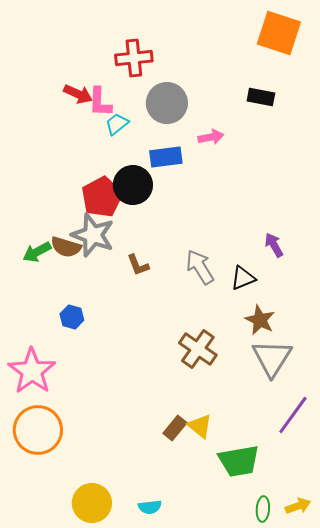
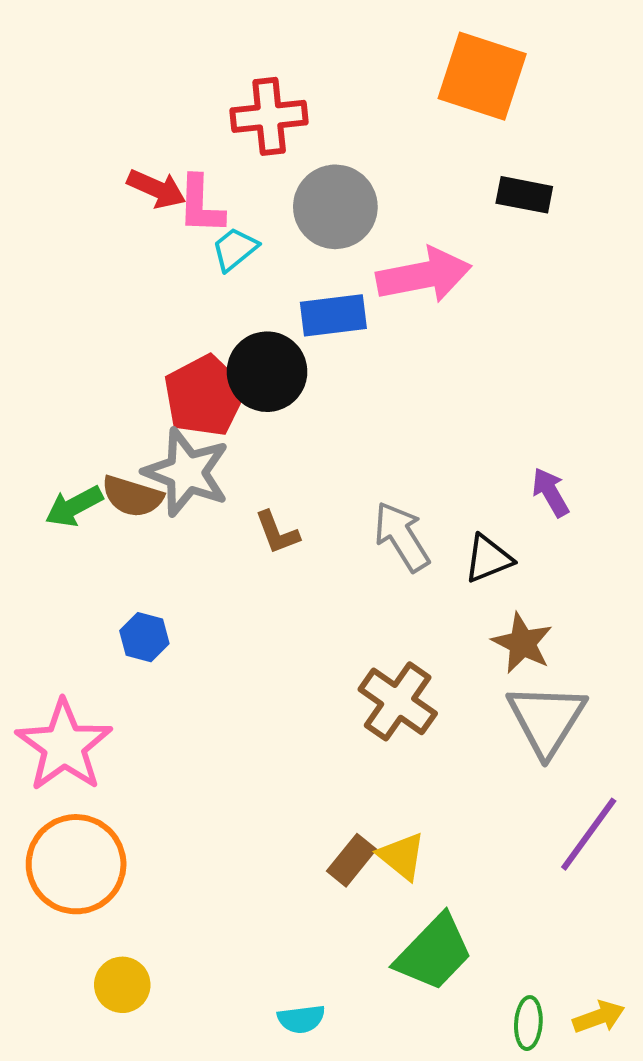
orange square: (279, 33) -> (482, 76), moved
pink arrow: (211, 137) -> (424, 275), size x1.8
green trapezoid: (239, 461) -> (434, 953), moved, turned -36
yellow circle: (92, 503) -> (122, 985), moved, size x0.7

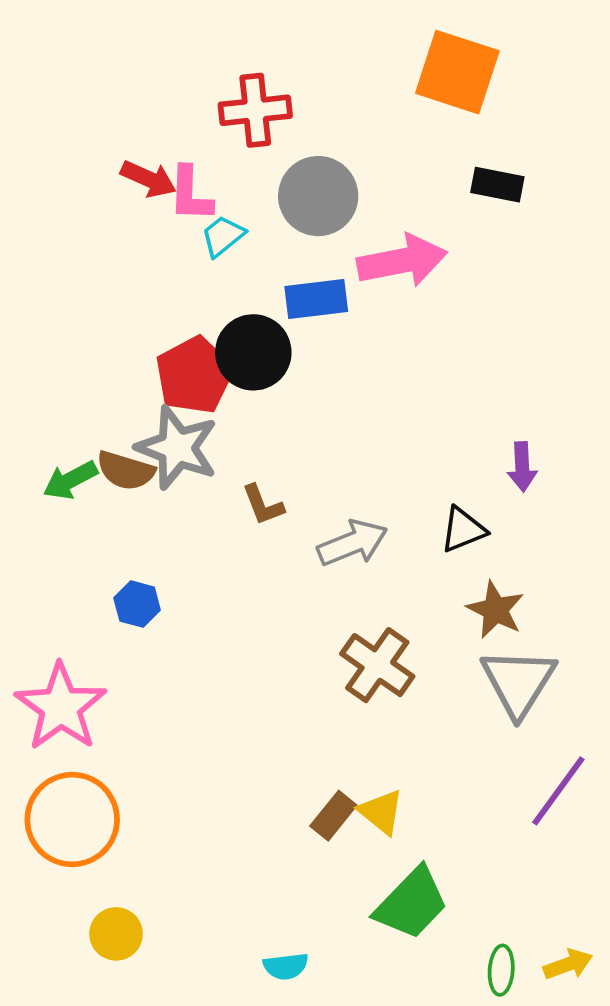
purple arrow: (550, 492) -> (522, 467), turned -153
gray arrow: (402, 537) -> (352, 543), moved, turned 100

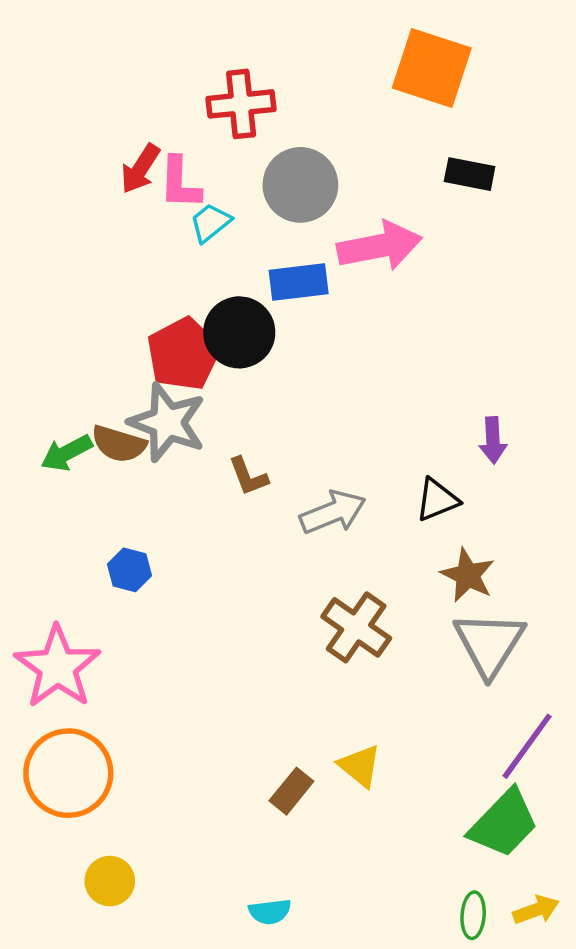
red arrow: (148, 179) -> (140, 169), turned 99
brown rectangle: (333, 816) -> (291, 791), moved
green trapezoid: (412, 903) -> (504, 823), moved

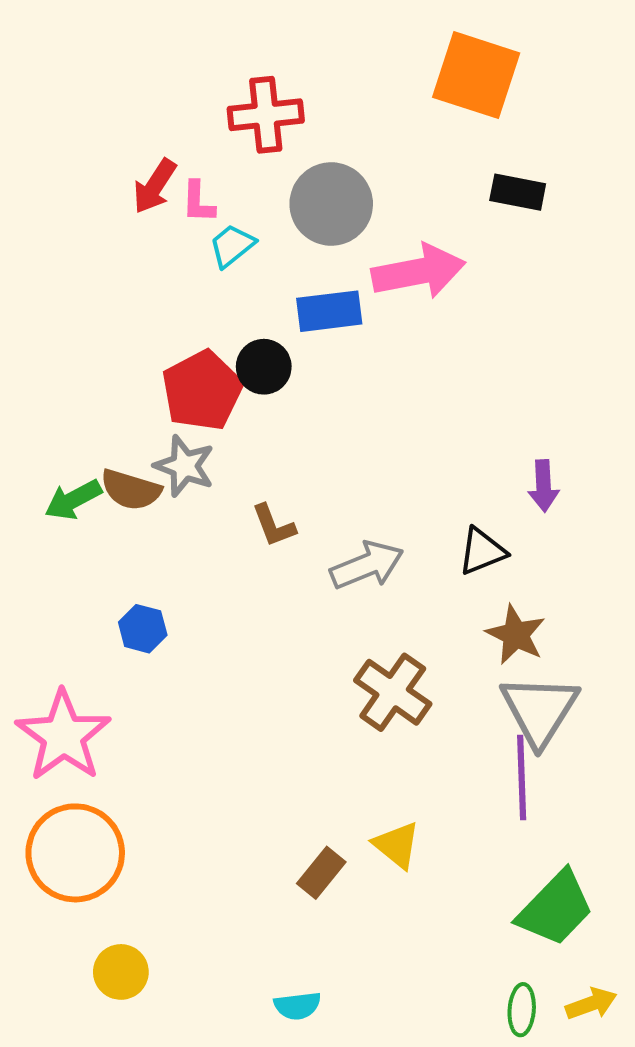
pink L-shape: (180, 183) -> (198, 202), size x0.7
black circle: (239, 332) -> (264, 367), size x0.7
gray star: (167, 422) -> (184, 466), size x0.7
purple line: (527, 746) -> (522, 778), moved, turned -38

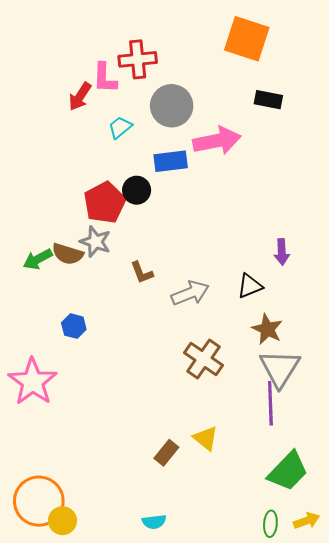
pink L-shape: (198, 202) -> (105, 78), moved, size x1.4
orange circle: (75, 853) -> (39, 501), moved
yellow circle: (121, 972) -> (62, 521), moved

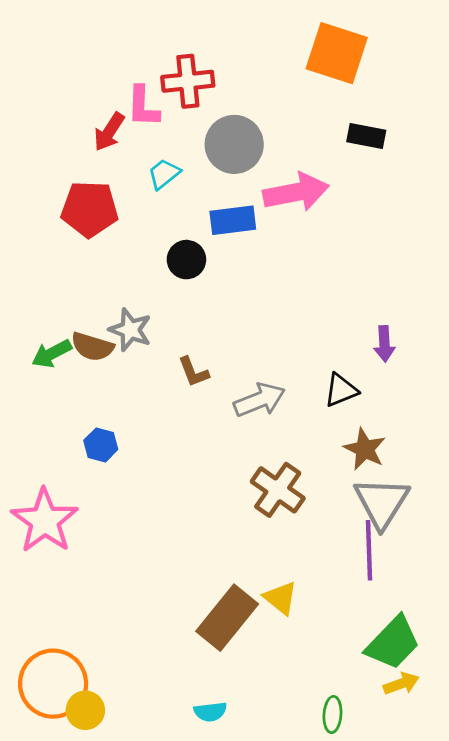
red pentagon: (105, 203) -> (90, 209), moved, turned 30
brown rectangle: (166, 453) -> (227, 618), size x1.8
yellow arrow: (306, 521) -> (401, 684), moved
green ellipse: (270, 524) -> (332, 715), moved

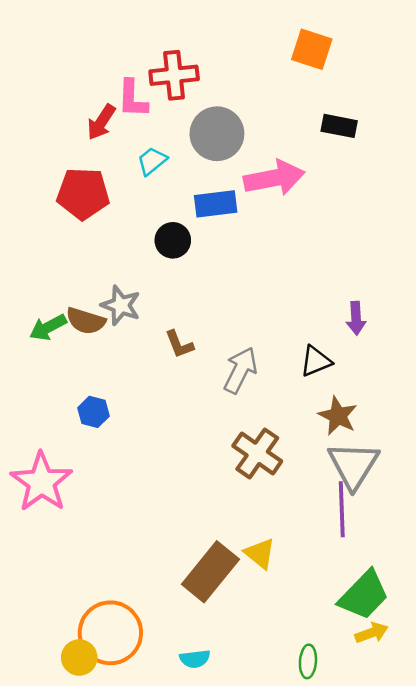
orange square: (337, 53) -> (312, 49), size x0.7
gray arrow: (259, 400) -> (240, 370), turned -42
orange circle: (53, 684) -> (110, 633), moved

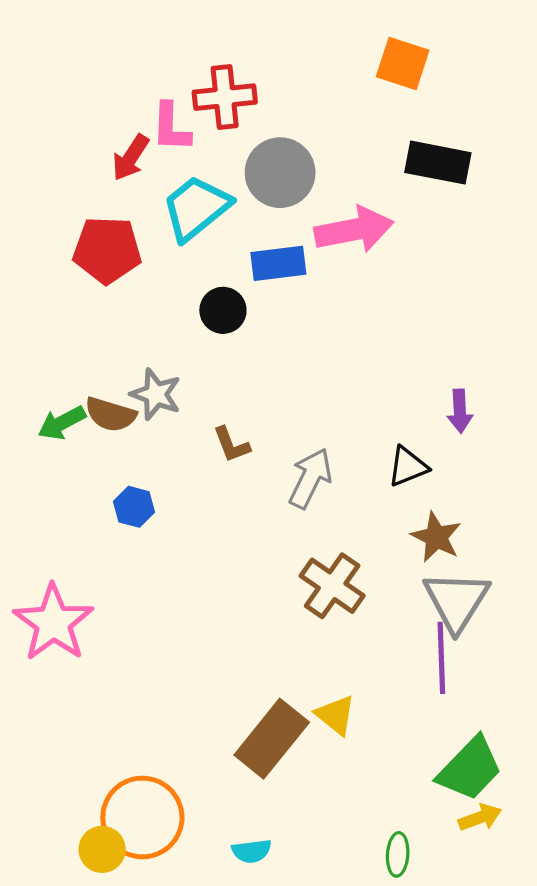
black rectangle: (339, 126) -> (438, 163), size x1.4
cyan trapezoid: (152, 161) -> (196, 208), size x1.8
blue hexagon: (94, 412) -> (134, 507), moved

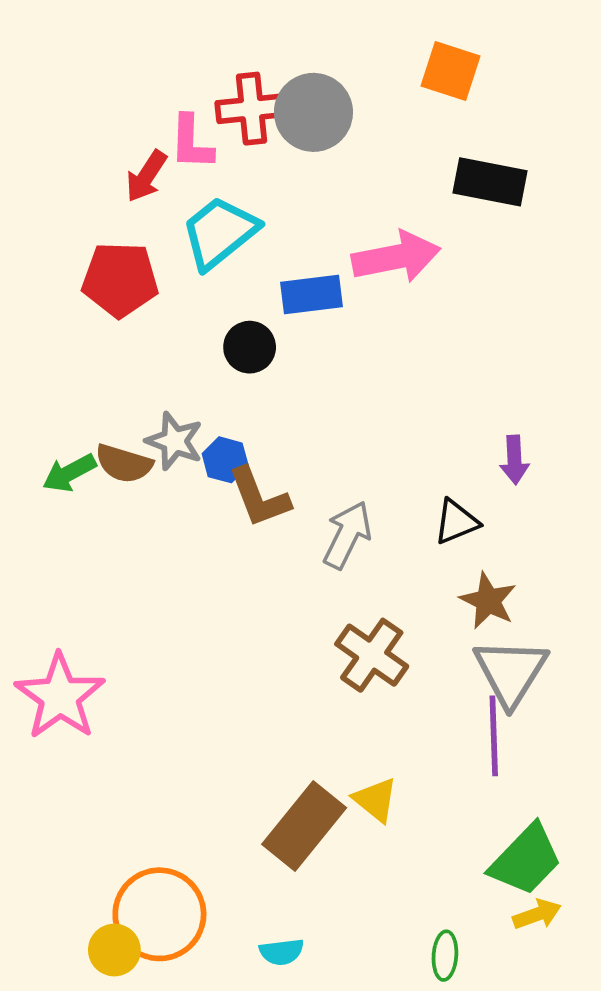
gray circle: (280, 173) -> (313, 112), moved
brown L-shape: (231, 445) -> (259, 497), size x1.5
blue hexagon: (134, 507) -> (225, 460), moved

